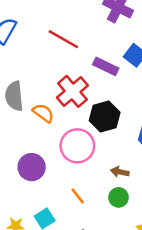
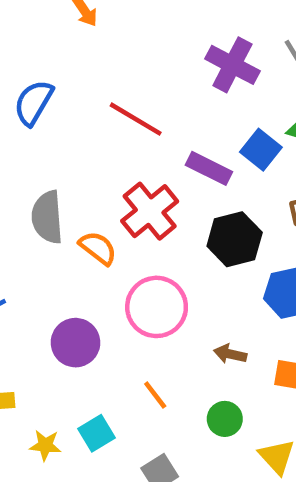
black hexagon: (105, 116) -> (235, 239), moved
green circle: (119, 197) -> (225, 419), moved

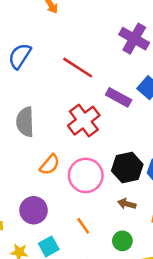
black hexagon: (235, 239) -> (127, 168), moved
orange semicircle: (98, 248) -> (50, 165), moved, turned 90
purple circle: (75, 343) -> (34, 210), moved

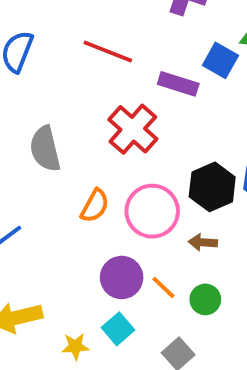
brown arrow: (127, 204) -> (203, 242), moved
purple circle: (34, 210) -> (122, 277), moved
green circle: (122, 241) -> (205, 299), moved

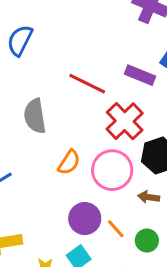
red line: (108, 52) -> (87, 84), moved
red cross: (133, 129) -> (125, 121), moved

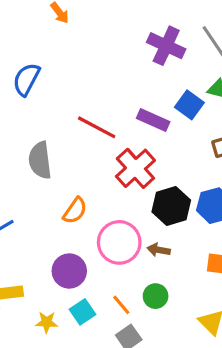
pink circle: (112, 170) -> (119, 242), moved
purple circle: (85, 219) -> (69, 271), moved
orange line: (116, 229) -> (121, 305), moved

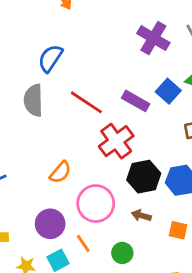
blue semicircle: (26, 79) -> (50, 58), moved
gray semicircle: (40, 160) -> (33, 100), moved
brown arrow: (159, 250) -> (141, 216), moved
orange line: (121, 305) -> (83, 243), moved

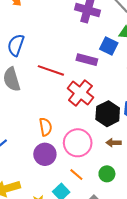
orange semicircle: (60, 172) -> (46, 127), turned -36
purple circle: (50, 224) -> (45, 154), moved

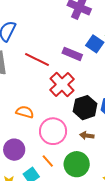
orange semicircle: (46, 127) -> (25, 112), turned -72
purple circle: (45, 154) -> (14, 150), moved
green circle: (107, 174) -> (77, 164), size x1.6

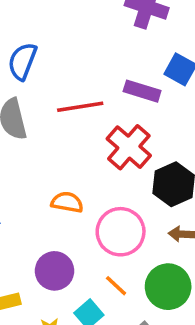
red line: (37, 59) -> (80, 107), turned -30

